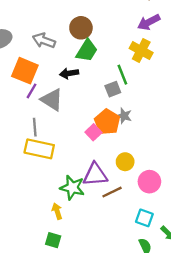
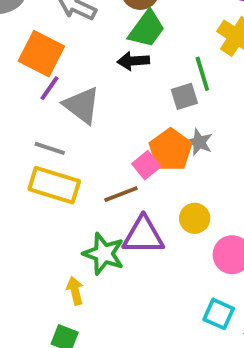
black arrow: (69, 73) -> (133, 61), moved
gray line: (35, 127) -> (50, 148), turned -72
brown line: (112, 192) -> (121, 194), moved

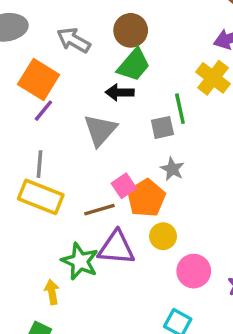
gray triangle: (82, 105) -> (100, 130), moved, turned 30
gray line: (50, 148) -> (39, 164), turned 72
orange pentagon: (170, 150) -> (146, 198), moved

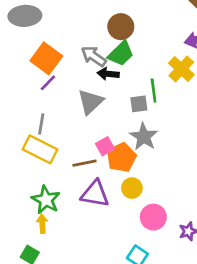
gray arrow: (74, 40) -> (94, 56), moved
gray star: (172, 169) -> (144, 137), size x1.5
green star: (80, 261) -> (46, 200), moved

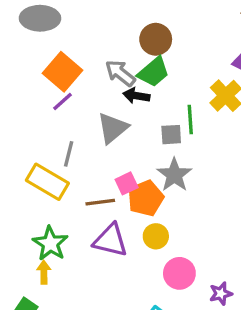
gray line: (41, 124) -> (69, 154), moved

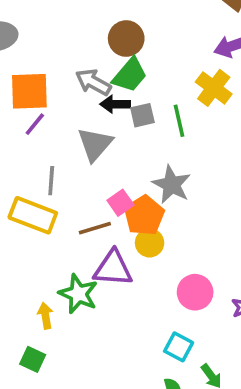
orange square: (63, 72) -> (29, 91), turned -33
gray square: (171, 135) -> (142, 115), moved
yellow circle: (156, 236) -> (150, 243), moved
green star: (50, 243) -> (78, 294), moved

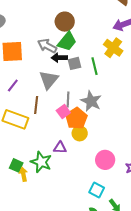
purple line: (35, 124) -> (13, 85), moved
gray line: (51, 181) -> (68, 100), moved
brown line: (95, 228) -> (36, 105), moved, turned -66
purple triangle: (113, 268) -> (60, 148), size x0.6
green square: (33, 359) -> (16, 165), moved

